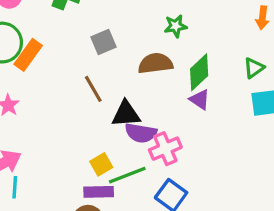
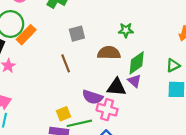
black triangle: (126, 114) -> (116, 87), moved
pink cross: (165, 149) -> (107, 110), turned 30

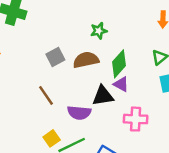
gray square: (77, 34) -> (55, 57), moved
brown line: (66, 63) -> (46, 95), moved
pink cross: (107, 110) -> (136, 119), moved

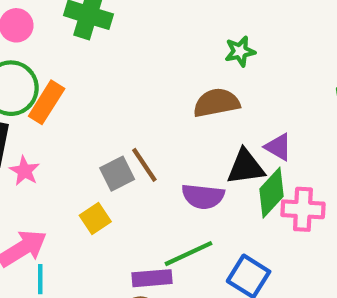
gray square: (55, 57) -> (117, 174), moved
green diamond: (119, 64) -> (271, 193), moved
yellow square: (52, 138) -> (95, 219), moved

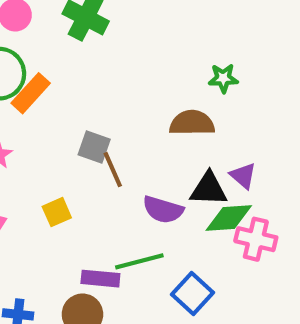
gray square: (117, 174) -> (94, 147), moved, turned 36
green diamond: (271, 193) -> (229, 218), turned 33

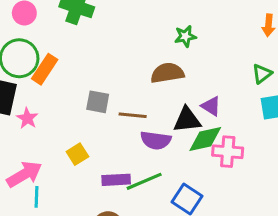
brown line: (113, 170) -> (133, 115), moved, turned -52
purple rectangle: (100, 279) -> (116, 180), moved

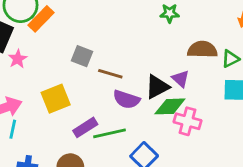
brown semicircle: (167, 73) -> (202, 50), moved
black triangle: (187, 120) -> (157, 87), turned -32
yellow square: (77, 154) -> (56, 99), size x1.5
purple rectangle: (116, 180) -> (85, 127), turned -40

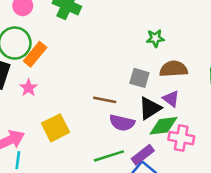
brown semicircle: (202, 50) -> (174, 69), moved
gray square: (82, 56) -> (139, 78), moved
pink star: (18, 59) -> (29, 88), moved
purple rectangle: (85, 127) -> (143, 155), moved

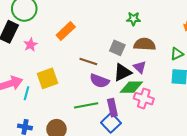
orange rectangle: (35, 54) -> (66, 31), moved
purple rectangle: (143, 155) -> (112, 108), turned -72
cyan line: (18, 160) -> (27, 93), moved

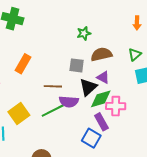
green line: (86, 105) -> (53, 111), moved
purple rectangle: (112, 108) -> (101, 122), moved

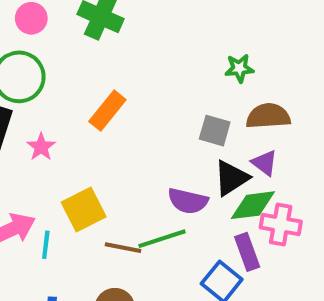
brown line: (53, 86) -> (123, 248), moved
green line: (53, 111) -> (162, 239), moved

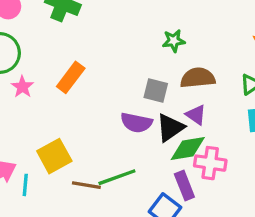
pink star: (41, 147) -> (22, 87), moved
purple semicircle: (188, 201) -> (136, 123), moved

